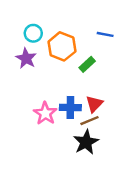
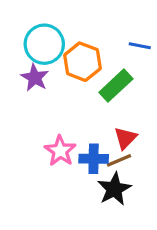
cyan circle: (33, 33) -> (44, 44), size x1.6
green rectangle: (87, 64) -> (116, 86), size x1.5
blue cross: (70, 107) -> (94, 159), moved

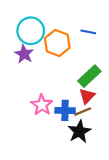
blue line: (140, 46) -> (88, 32), moved
green rectangle: (116, 86) -> (89, 76), moved

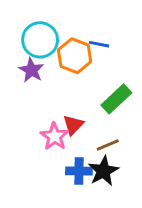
blue line: (88, 32) -> (99, 44), moved
red triangle: (87, 96) -> (73, 125), moved
blue cross: (65, 110) -> (79, 171), moved

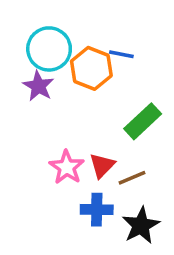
red triangle: (73, 125) -> (102, 165), moved
black star: (103, 171) -> (141, 225), moved

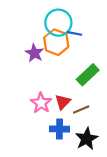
cyan circle: (49, 49) -> (58, 23), moved
purple star: (38, 86) -> (35, 53), moved

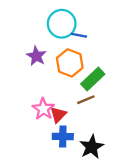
orange hexagon: (56, 42) -> (70, 63), moved
red triangle: (63, 102) -> (58, 115), moved
brown line: (81, 109) -> (86, 100), moved

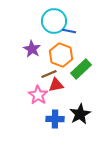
brown line: (86, 100) -> (49, 74), moved
red triangle: (58, 115) -> (56, 85), moved, turned 35
black star: (92, 147) -> (80, 114), moved

